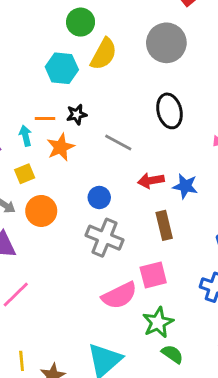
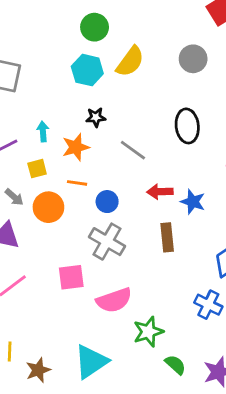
green circle: (81, 22) -> (95, 27), moved
gray circle: (166, 43) -> (193, 59), size x0.7
orange line: (45, 119) -> (77, 183), moved
pink square: (153, 275) -> (71, 277), moved
green semicircle: (172, 354) -> (175, 365), moved

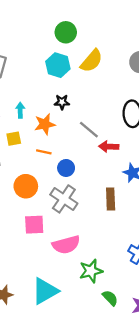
red arrow: (160, 192) -> (109, 147), moved
orange circle: (48, 207) -> (26, 186), moved

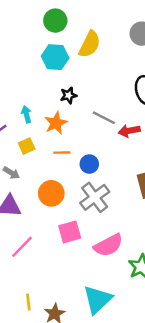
gray cross: (64, 199) -> (95, 197), turned 32

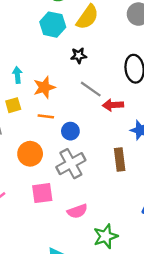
black star: (69, 95) -> (79, 56), moved
pink semicircle: (108, 245) -> (77, 211), size x0.7

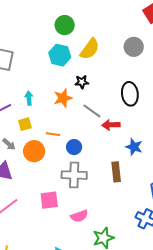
orange star: (44, 87) -> (63, 98), moved
orange circle: (30, 154) -> (34, 151), moved
gray cross: (71, 164) -> (74, 175), turned 30

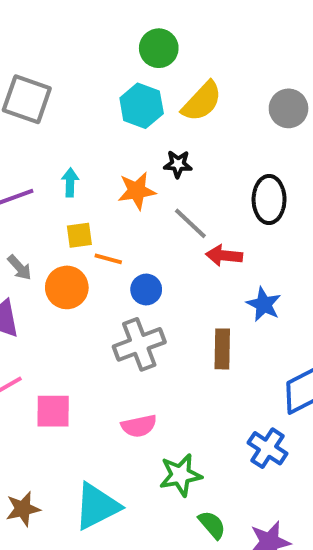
yellow square: (25, 124) -> (79, 235), moved
gray cross: (74, 175) -> (139, 344), turned -30
pink square: (49, 200) -> (53, 411), moved

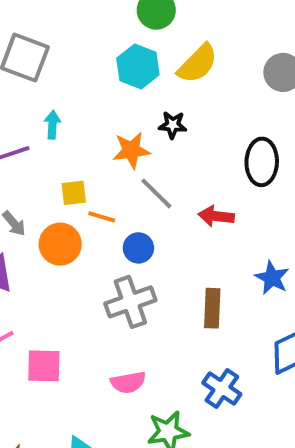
cyan arrow: (70, 182) -> (52, 125), moved
gray line: (190, 223) -> (156, 193), moved
blue star: (264, 304) -> (272, 278), moved
blue cross: (267, 448) -> (222, 389), moved

